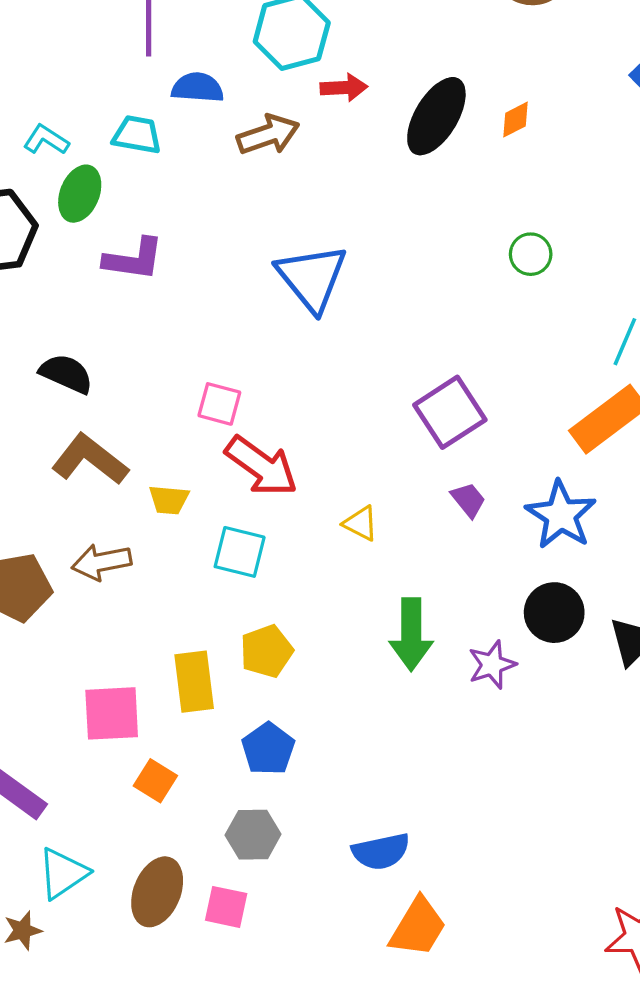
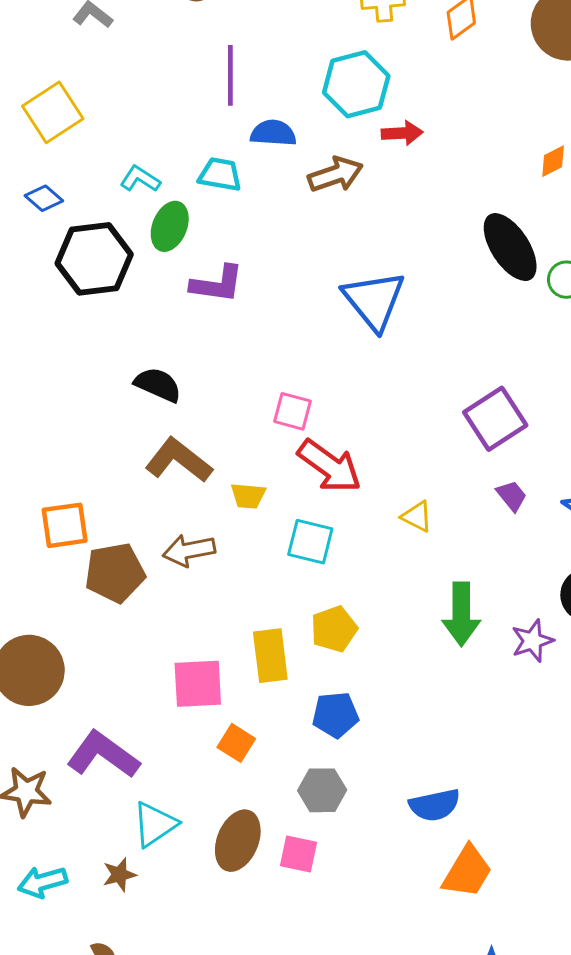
black ellipse: (436, 116) -> (510, 247), moved, turned -64
blue pentagon: (268, 749) -> (335, 715), turned 30

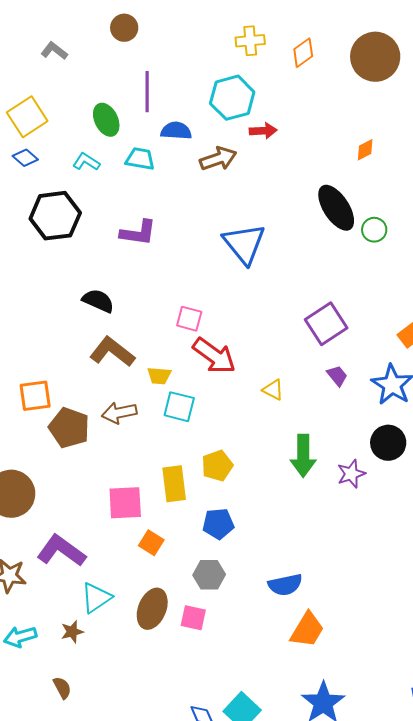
blue diamond: (44, 198) -> (25, 158), moved
green ellipse: (170, 226) -> (106, 120), moved, turned -48
cyan square: (310, 542) -> (179, 407), moved
brown pentagon: (115, 573) -> (69, 428), turned 30

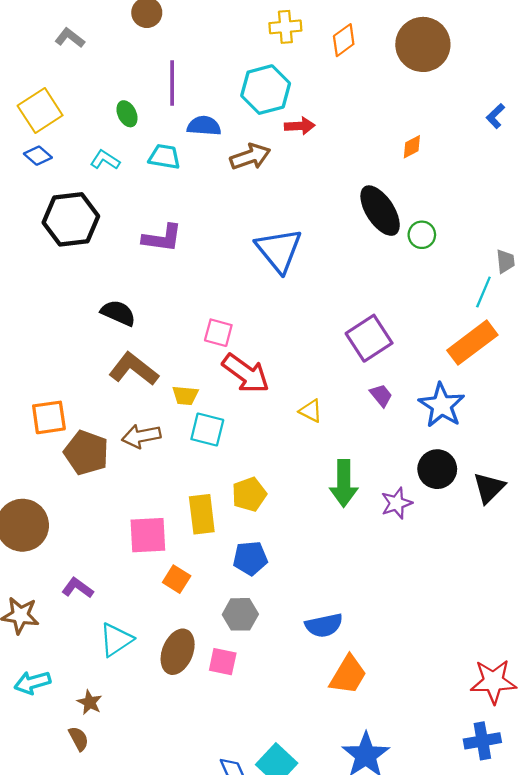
green ellipse: (106, 120) -> (127, 114), size x0.7
purple L-shape: (61, 551) -> (78, 588), size x0.6
brown star: (72, 632) -> (90, 702), moved, turned -30

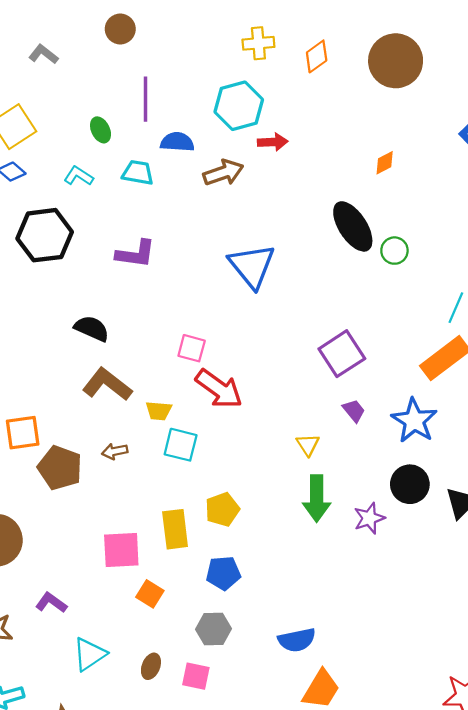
yellow triangle: (311, 411) -> (308, 445), moved, turned 30
brown arrow: (141, 436) -> (115, 451), size x0.7
brown ellipse: (178, 652) -> (151, 666), size x0.6

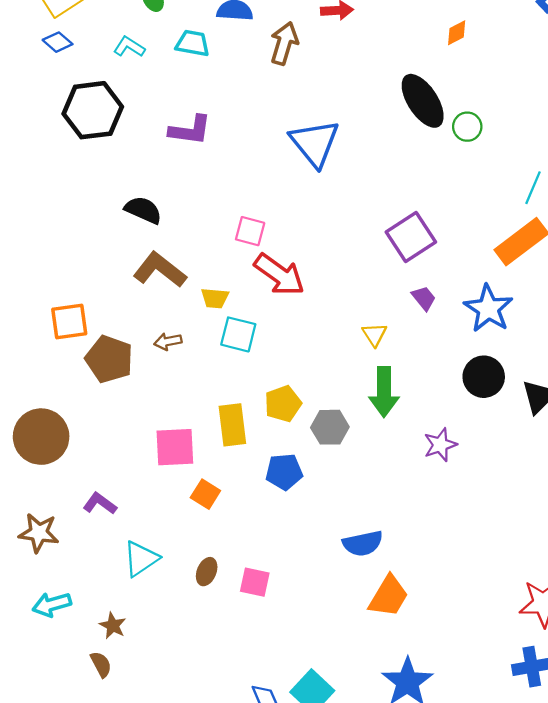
brown arrow: (223, 173) -> (284, 43), turned -54
purple star: (369, 518) -> (440, 445), moved
gray hexagon: (213, 629) -> (330, 427), moved

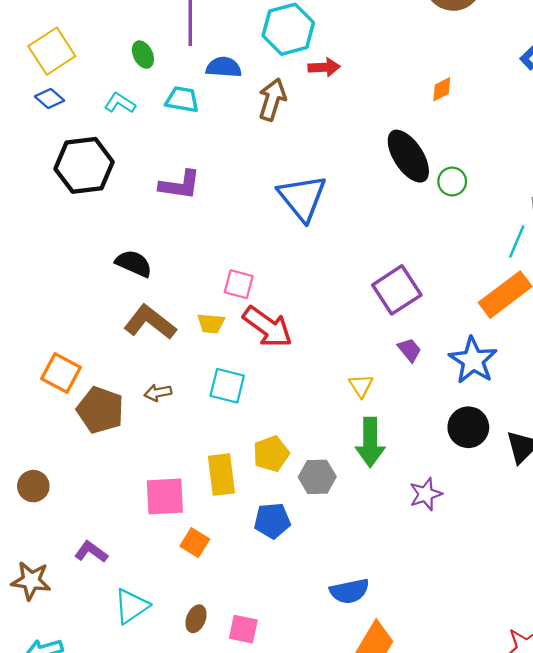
yellow trapezoid: (215, 298) -> (211, 323), moved
orange square: (69, 322) -> (61, 373), turned 36
brown circle: (41, 437) -> (33, 486), size x0.6

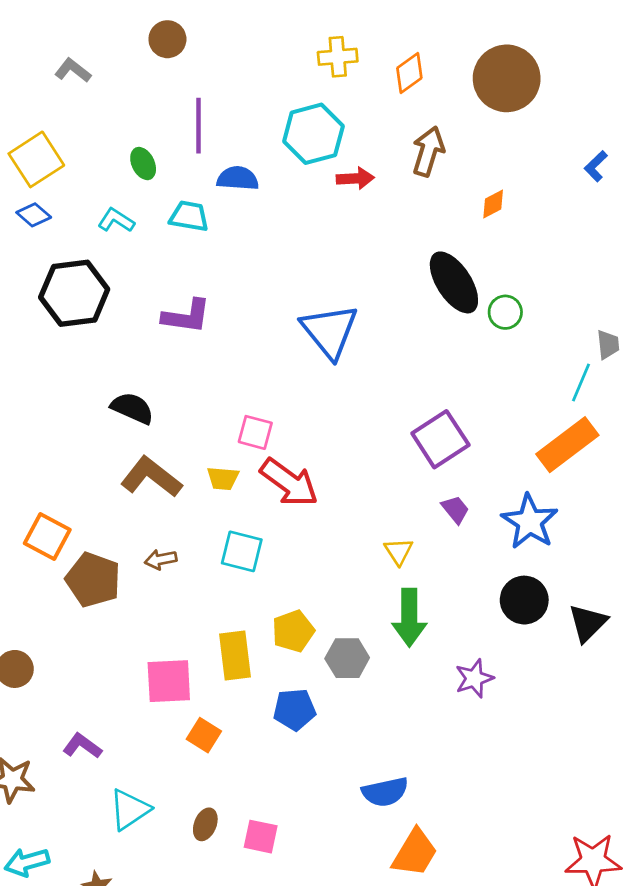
brown arrow: (272, 100) -> (428, 151), moved

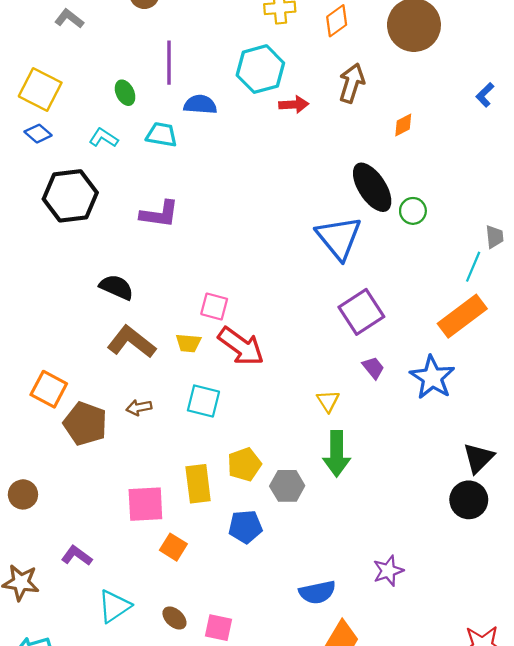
yellow square: (36, 159) -> (40, 90), turned -30
blue triangle: (330, 331) -> (339, 238), moved
black circle: (524, 600) -> (469, 500), moved
purple star: (474, 678) -> (388, 571), moved
brown ellipse: (205, 824) -> (174, 618), turned -70

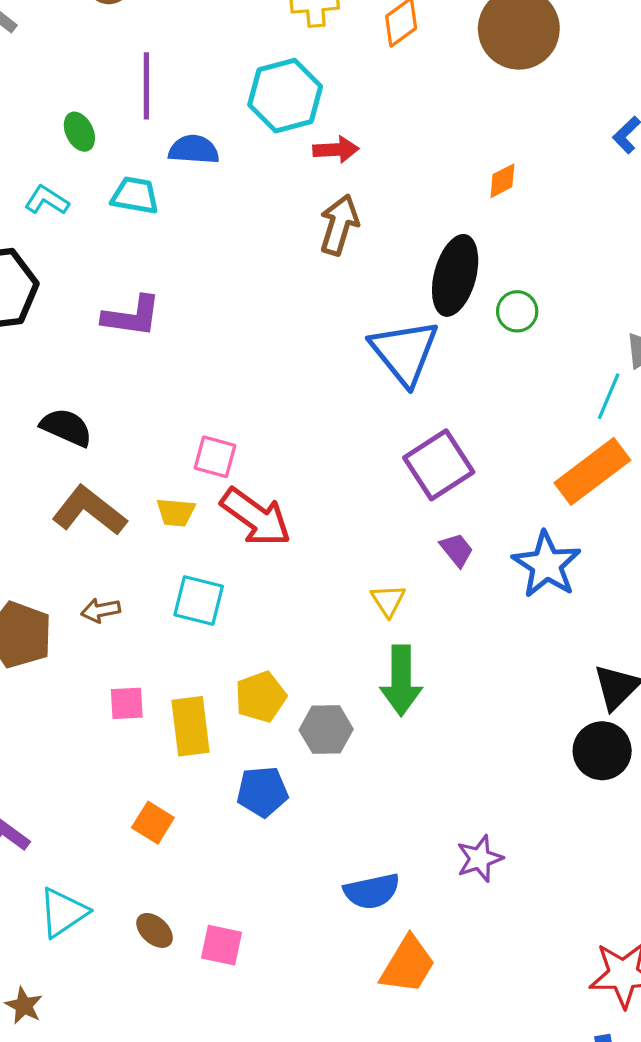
brown arrow: (352, 83) -> (339, 225), moved
black ellipse: (372, 187) -> (455, 275), turned 48
pink square: (145, 504) -> (127, 703), moved, size x0.6

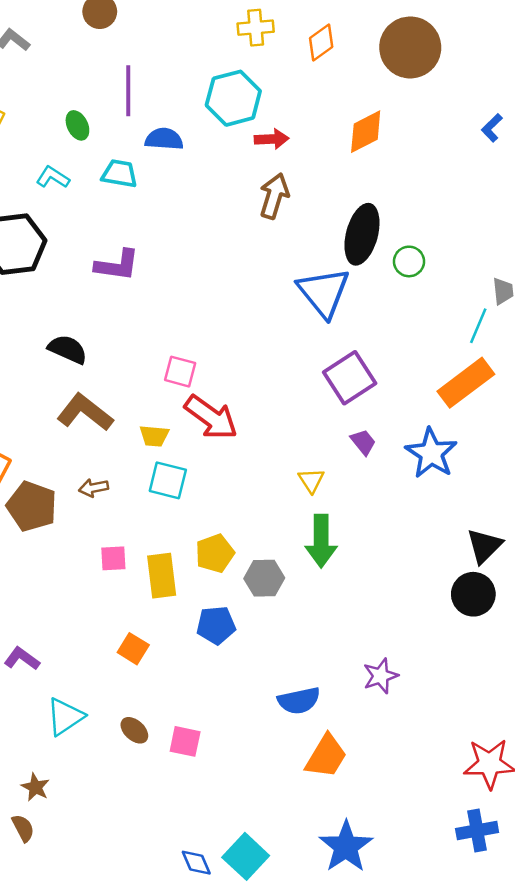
orange diamond: (502, 181) -> (366, 132), moved, size x1.6
yellow trapezoid: (176, 512) -> (154, 436), moved

